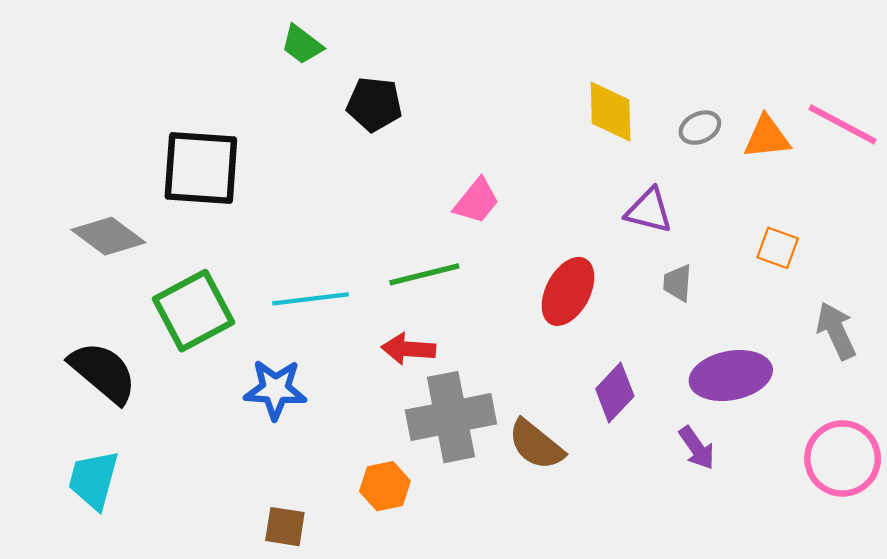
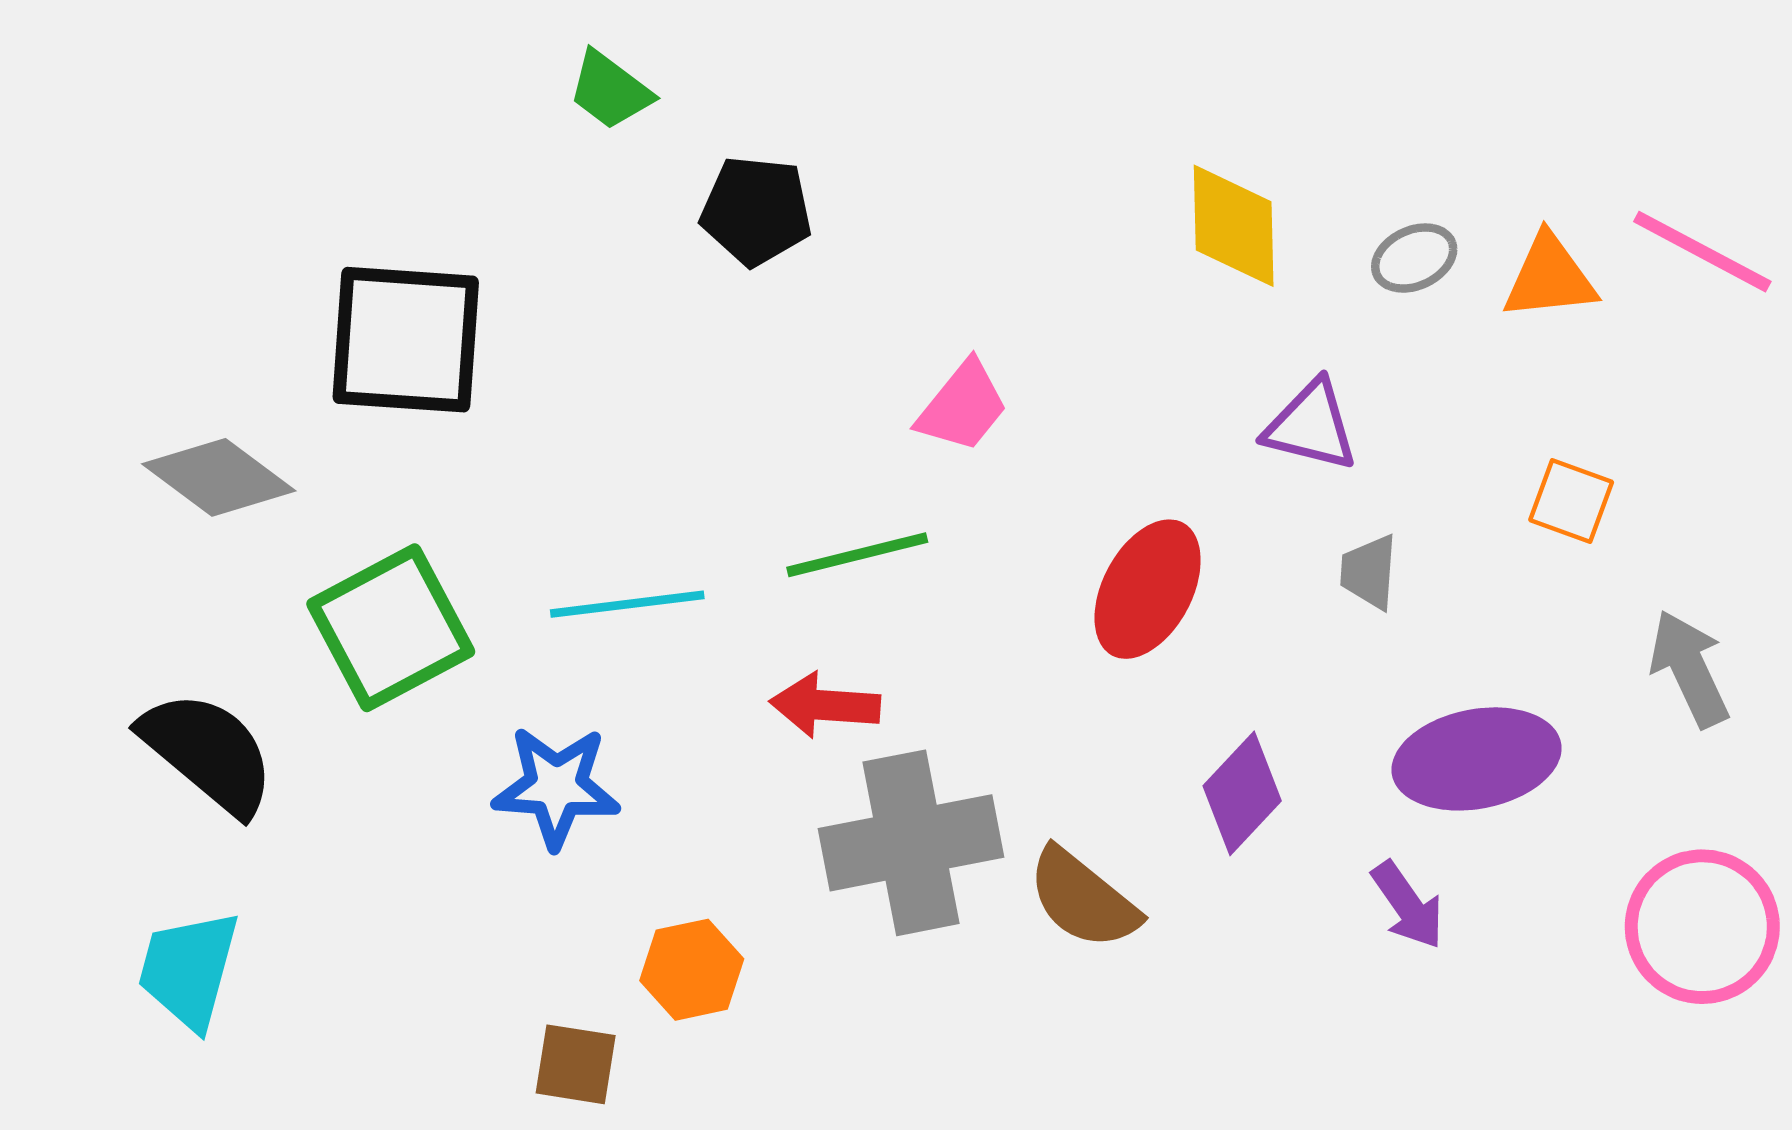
orange hexagon: (385, 486) -> (692, 970), moved

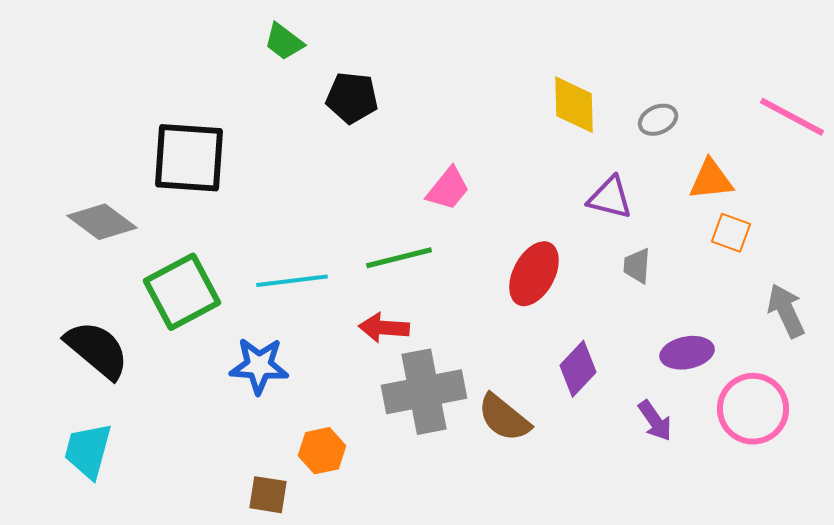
orange triangle: (1550, 277) -> (711, 180), moved
purple ellipse: (1477, 759) -> (687, 353), size x0.7
pink circle: (1702, 927) -> (753, 409), moved

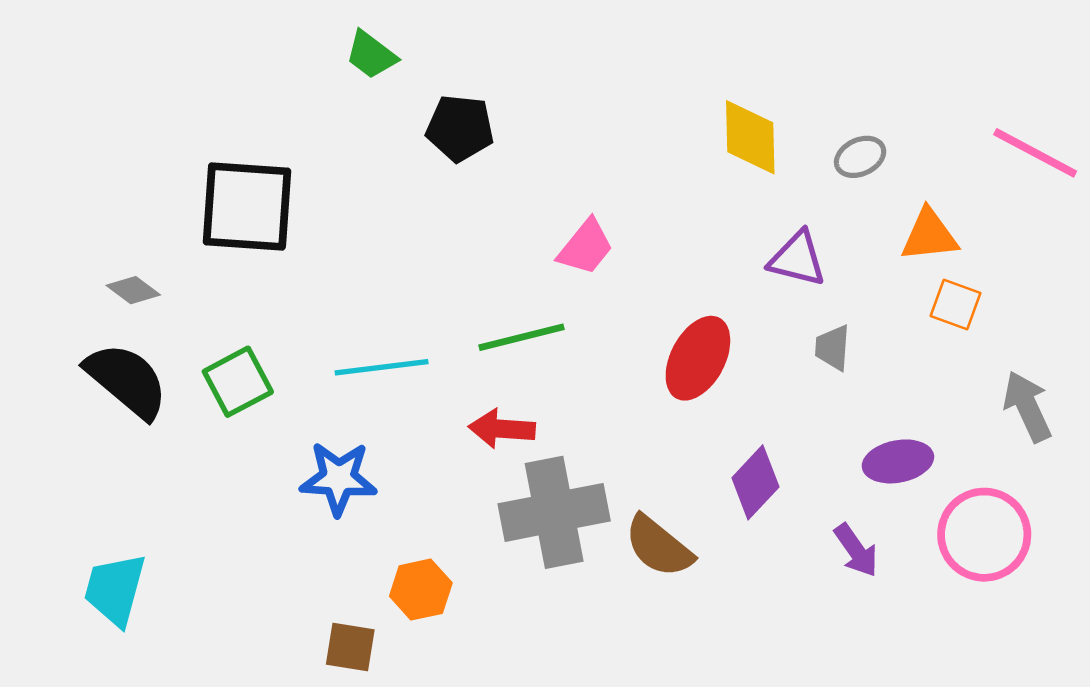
gray diamond: (102, 222) -> (133, 290), size x0.6
green square: (182, 292) -> (238, 382), size x0.7
black semicircle: (97, 350) -> (127, 380), moved

